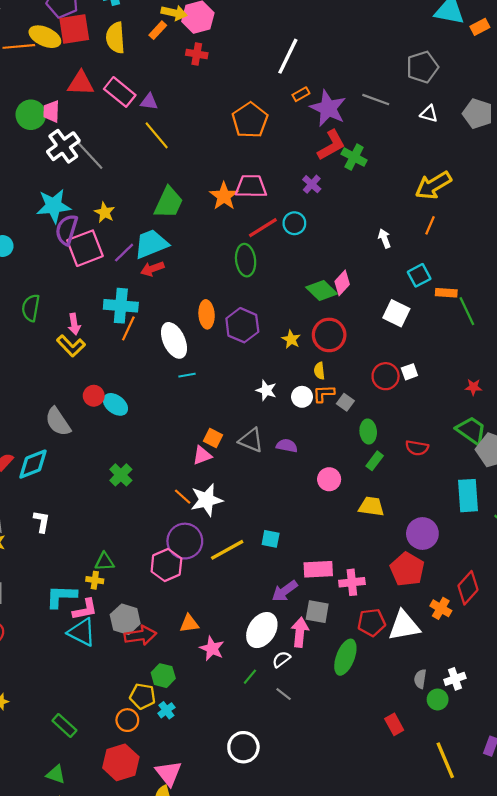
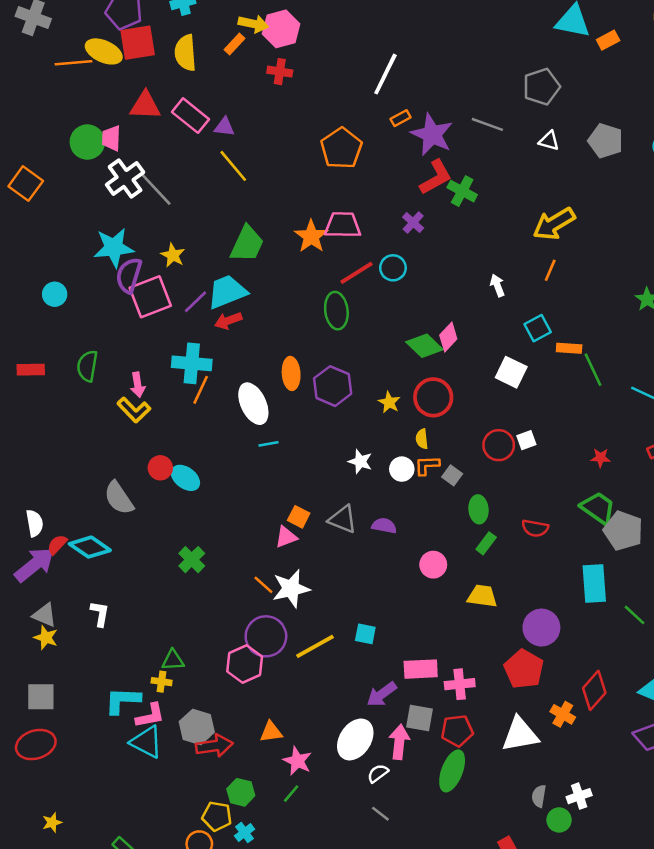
cyan diamond: (33, 464) -> (90, 547), turned 56
red pentagon: (371, 622) -> (457, 731), moved
green line: (250, 677) -> (291, 794), moved

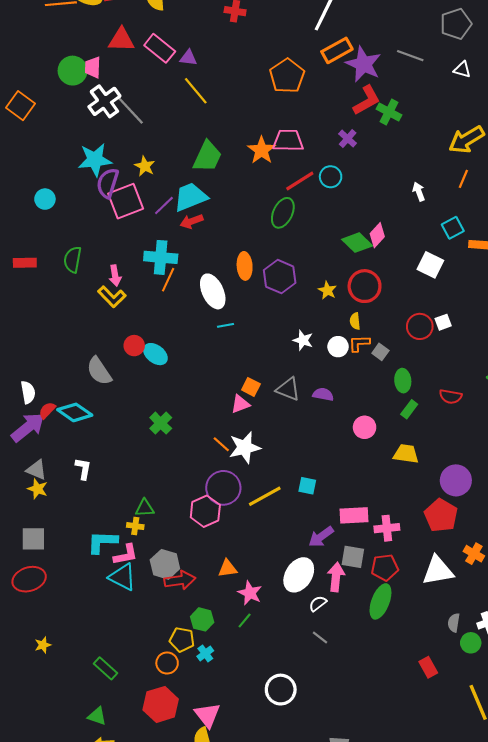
orange rectangle: (401, 118) -> (337, 50), size x1.8
green ellipse: (336, 311) -> (283, 213), turned 32

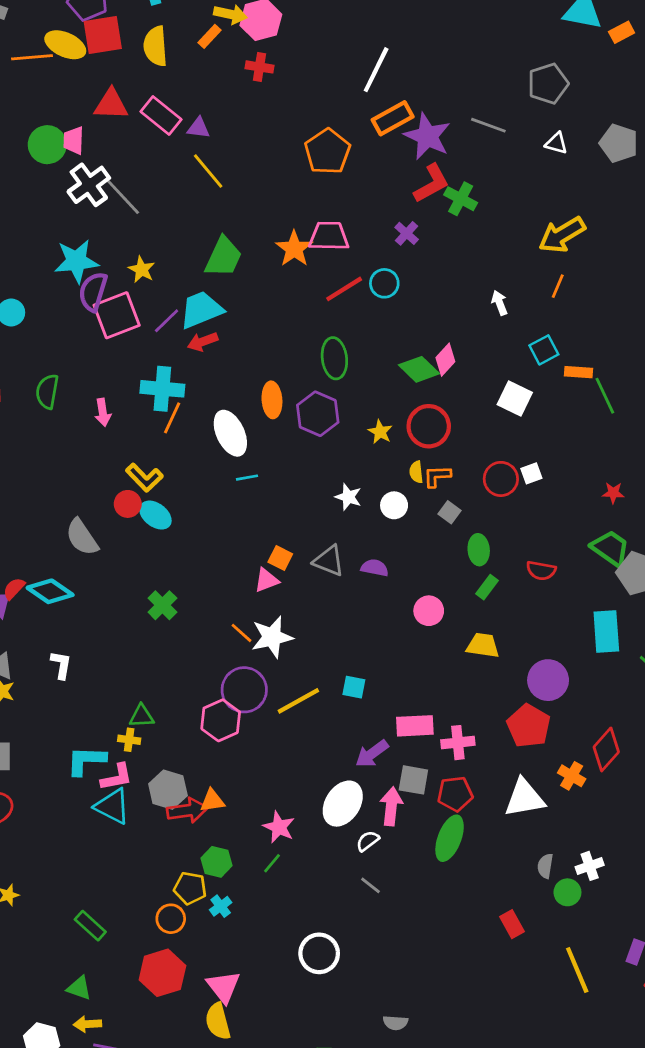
green ellipse: (283, 213) -> (334, 358), moved, turned -32
yellow L-shape: (112, 297) -> (144, 478), moved
orange L-shape: (359, 343) -> (437, 476), moved
orange triangle: (228, 569) -> (212, 801), moved

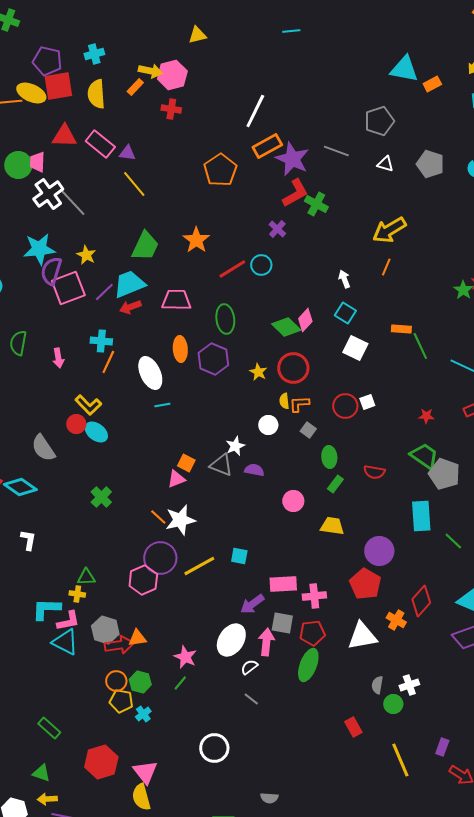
pink trapezoid: (329, 236) -> (176, 300), moved
cyan square: (544, 350) -> (345, 313), moved, turned -30
cyan cross: (162, 389) -> (101, 341), size x0.7
white star: (348, 497) -> (235, 446), moved, turned 30
orange circle: (171, 919) -> (116, 681), moved

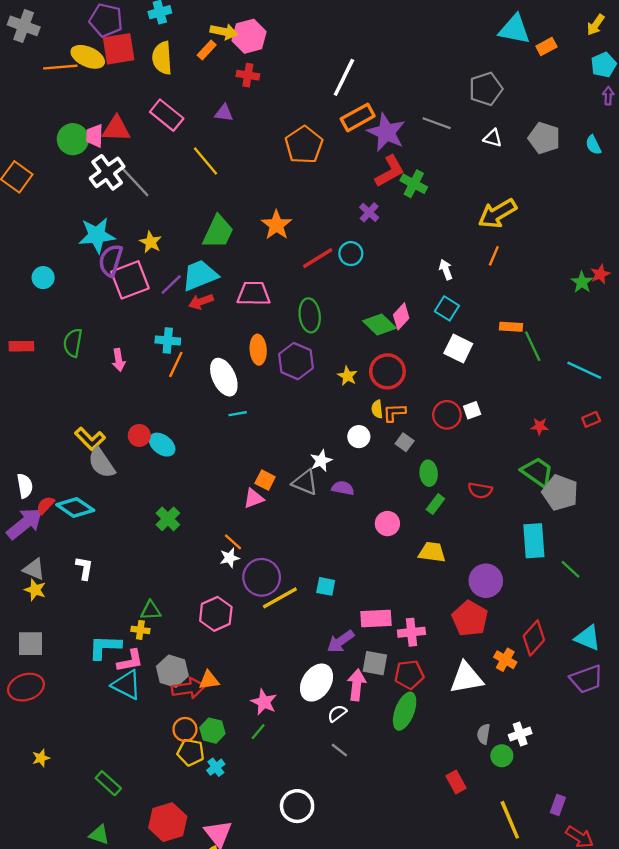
red triangle: (64, 136) -> (116, 129), moved
purple triangle: (127, 153) -> (224, 113), moved
yellow L-shape: (88, 405) -> (90, 439), moved
white star: (180, 520) -> (230, 558), moved, size x0.6
purple circle: (160, 558) -> (262, 577), moved

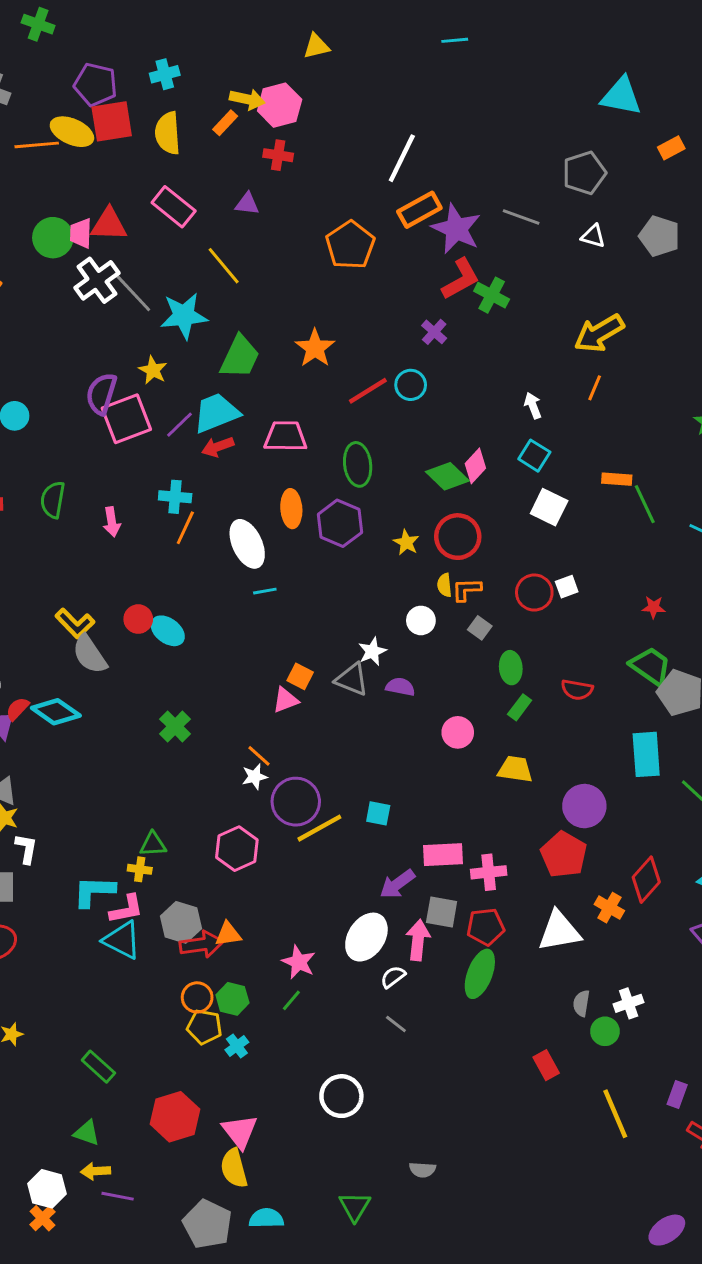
orange rectangle: (546, 47) -> (671, 148), moved
cyan star: (97, 235) -> (184, 316), moved
white L-shape: (84, 568) -> (26, 849), moved

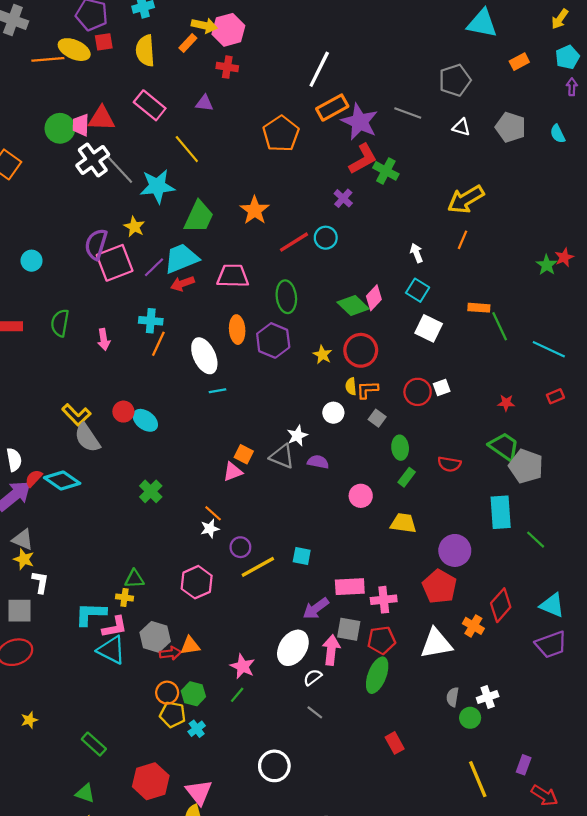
red square: (112, 121) -> (104, 42), size x0.6
purple circle: (296, 802) -> (240, 547), size x0.6
red arrow: (202, 944) -> (170, 653), size x0.7
red rectangle: (546, 1065) -> (395, 743), moved

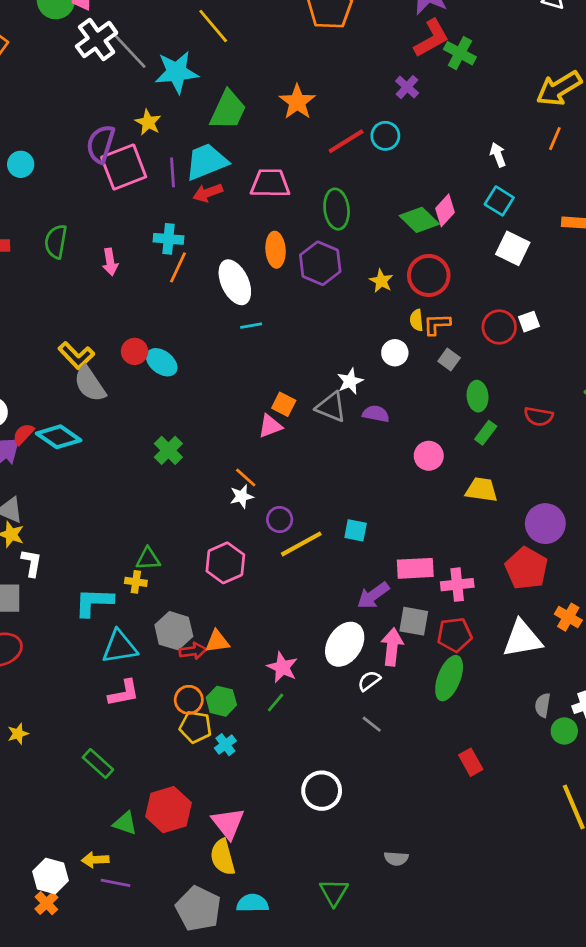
purple line: (154, 267) -> (172, 172), turned -50
pink L-shape: (115, 627) -> (124, 693), moved
cyan triangle: (111, 650) -> (120, 647), turned -36
green triangle: (85, 793) -> (125, 823), moved

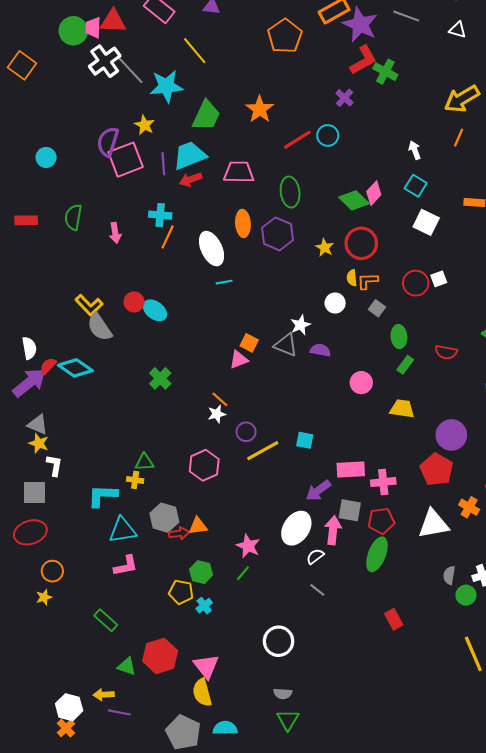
orange circle: (189, 700) -> (52, 571), moved
gray semicircle: (396, 858) -> (283, 694), moved

